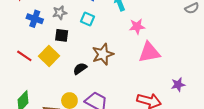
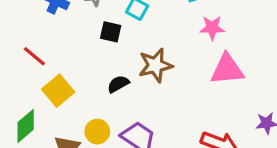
black square: (62, 35) -> (111, 32), moved
yellow square: (49, 56) -> (58, 91), moved

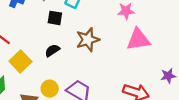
black semicircle: (118, 84) -> (52, 50), moved

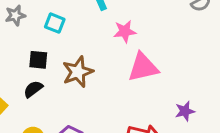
black square: (55, 18) -> (38, 60), moved

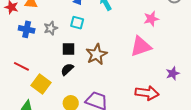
gray star: (15, 15) -> (51, 28), moved
pink star: (125, 31) -> (151, 19), moved

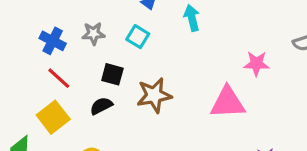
blue cross: (27, 29) -> (53, 41), moved
red line: (21, 66) -> (59, 78), moved

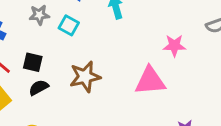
gray star: (93, 33) -> (39, 15), moved
black square: (112, 74) -> (33, 62), moved

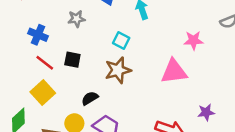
cyan square: (69, 25) -> (121, 40), moved
black semicircle: (39, 88) -> (90, 98), moved

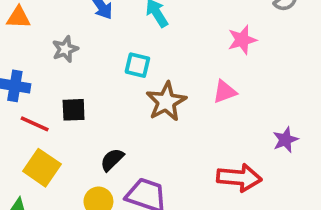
brown star: (118, 70) -> (166, 102), moved
pink triangle: (174, 72) -> (225, 92), size x0.6

